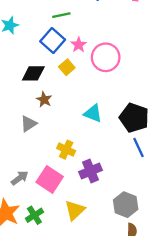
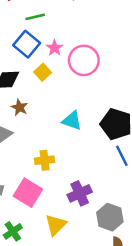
yellow cross: (66, 150) -> (45, 160), turned -30
purple cross: (91, 171) -> (80, 193), moved

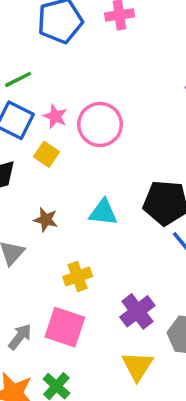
brown star: (19, 107) -> (46, 220), moved
yellow triangle: (56, 225) -> (137, 366), moved

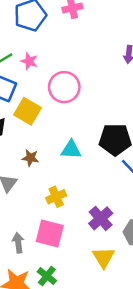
pink star: (55, 116) -> (29, 61), moved
yellow square: (46, 154) -> (28, 111), size x1.5
gray arrow: (20, 337) -> (18, 243), turned -42

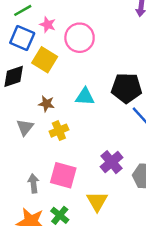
pink star: (29, 61) -> (48, 25), moved
yellow cross: (56, 197) -> (59, 131), moved
yellow triangle: (104, 257) -> (97, 201), moved

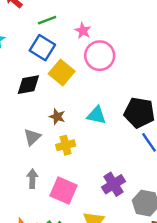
pink star: (48, 25) -> (83, 31), moved
gray arrow: (33, 183) -> (32, 179), moved

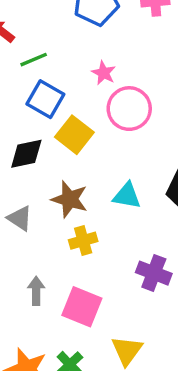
green line: (47, 20) -> (34, 60), moved
brown star: (57, 117) -> (70, 199), size x1.5
gray triangle: (32, 137) -> (20, 218), moved, turned -42
purple cross: (113, 184) -> (154, 273), moved, turned -35

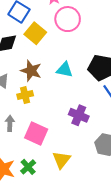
yellow cross: (83, 241) -> (25, 95), moved

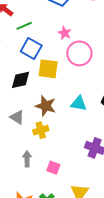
yellow square: (35, 33) -> (48, 69), turned -30
pink square: (36, 134) -> (53, 168), size x0.6

